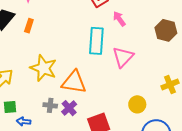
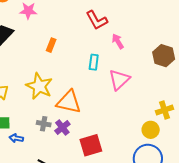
orange rectangle: (29, 26) -> (51, 45), moved
cyan rectangle: (96, 41) -> (94, 62), size x0.6
yellow circle: (137, 104) -> (151, 130), moved

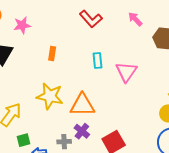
pink arrow: (118, 41) -> (135, 19), moved
gray cross: (44, 124) -> (64, 142), moved

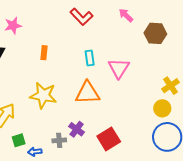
orange triangle: (82, 105) -> (88, 93), moved

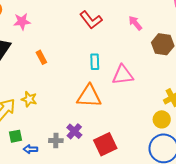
orange rectangle: (44, 53) -> (41, 57), moved, turned -40
pink triangle: (119, 68) -> (123, 75), turned 45
yellow star: (43, 95) -> (29, 99), moved, size x0.6

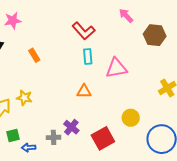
red L-shape: (91, 20) -> (84, 31), moved
orange triangle: (89, 96) -> (84, 91), size x0.6
yellow circle: (162, 119) -> (131, 118), moved

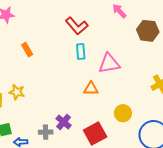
orange triangle: (84, 91) -> (91, 89), moved

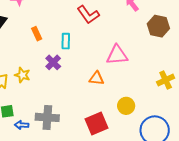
cyan rectangle: (81, 52) -> (66, 41), moved
purple cross: (64, 122) -> (53, 62), moved
gray cross: (46, 132) -> (47, 117), size x1.6

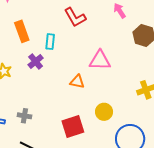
orange rectangle: (37, 34) -> (22, 31), size x1.5
gray cross: (47, 117) -> (24, 116), size x0.6

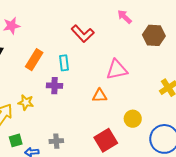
orange rectangle: (22, 31) -> (34, 60), turned 65
purple cross: (36, 61) -> (55, 86), turned -35

